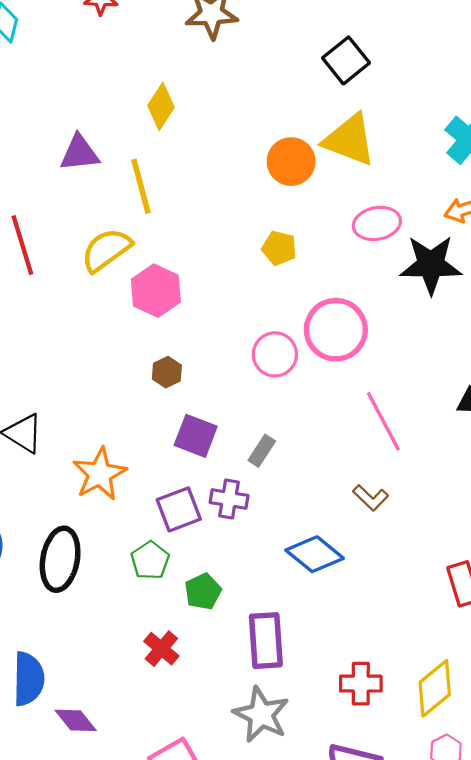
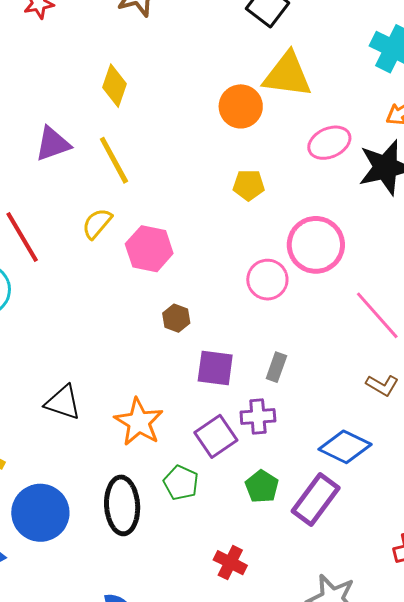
yellow semicircle: (106, 250) -> (97, 223), size x0.7
green pentagon: (150, 560) -> (181, 483), moved
green pentagon: (203, 592) -> (262, 487), moved
purple rectangle: (266, 641) -> (316, 499), moved, turned 54

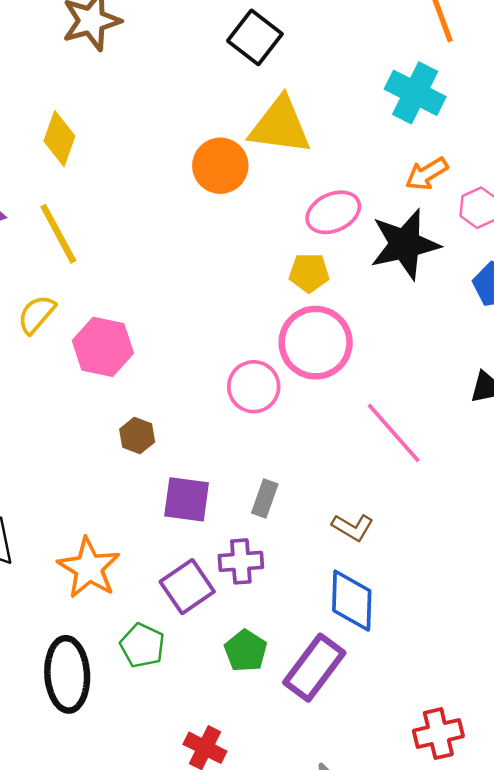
yellow pentagon: (249, 185) -> (309, 273), moved
brown L-shape: (382, 385) -> (353, 527), moved
blue diamond: (345, 447) -> (352, 601), turned 66

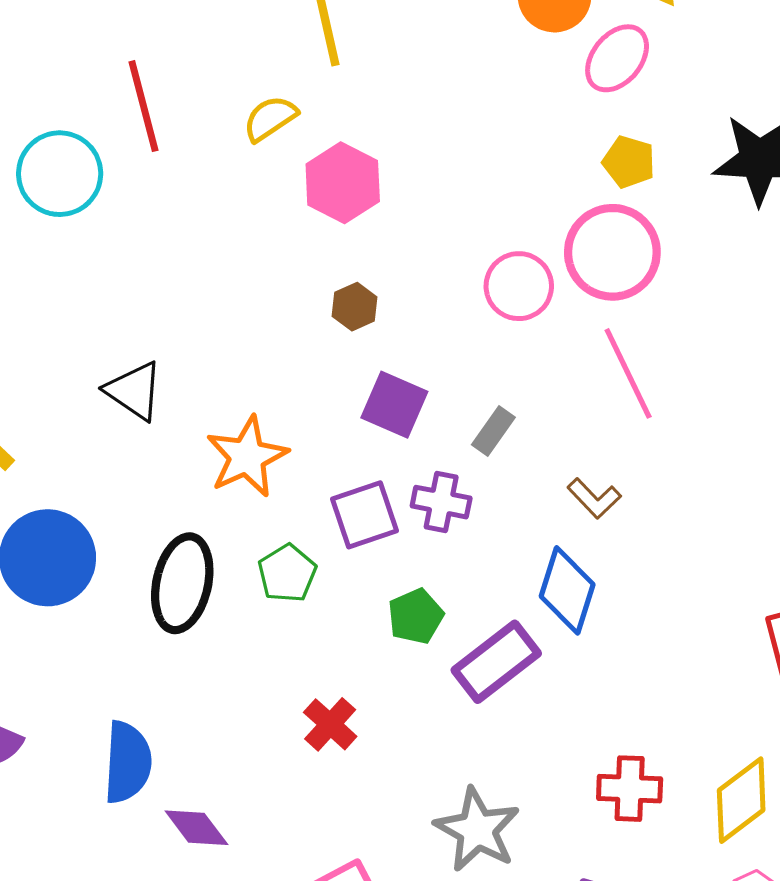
pink ellipse: (333, 212) -> (617, 58), moved, turned -42
pink line: (394, 433) -> (628, 373), moved

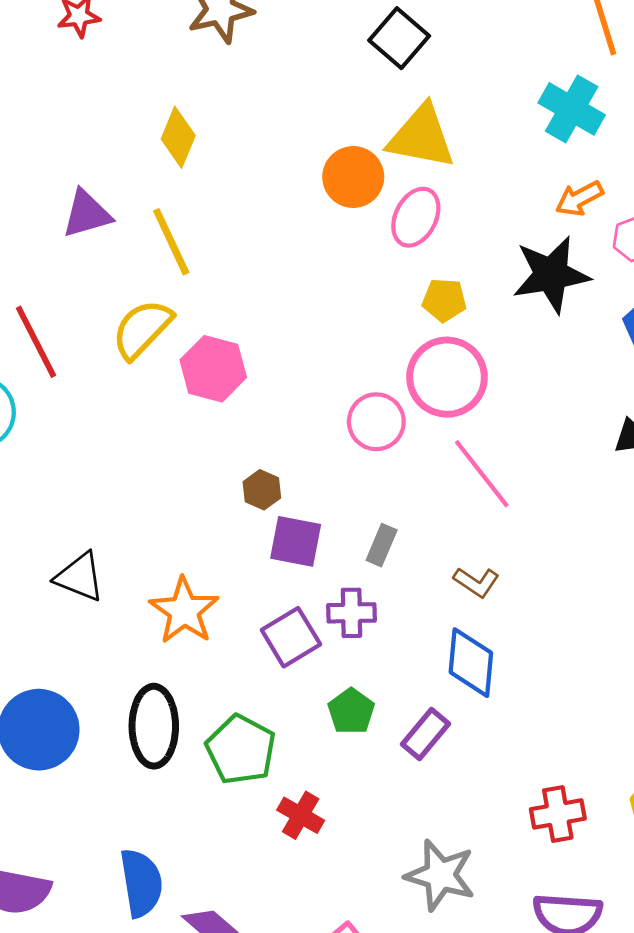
yellow semicircle: (270, 118) -> (142, 329), size x1.4
brown hexagon: (355, 307) -> (262, 490), moved
green pentagon: (287, 573) -> (241, 750), moved, size x1.4
purple rectangle: (496, 662) -> (426, 734), size x0.7

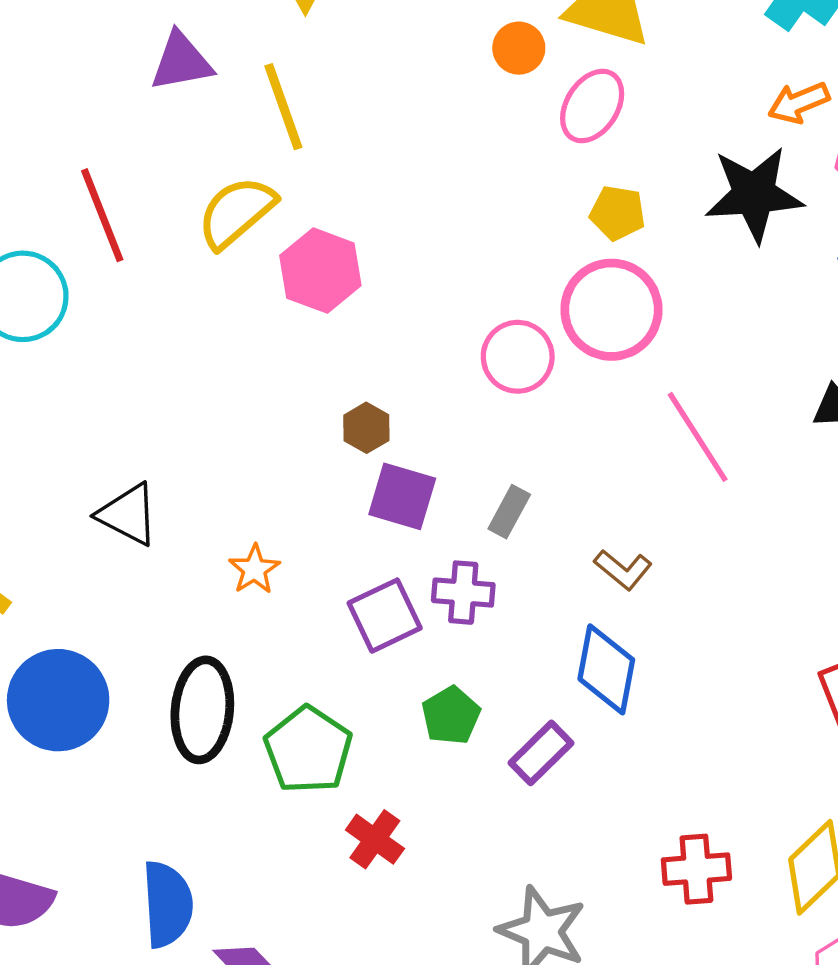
orange circle: (353, 177) -> (519, 48), size x0.7
pink line: (482, 474) -> (698, 437), moved
orange star: (184, 611) -> (254, 569), size x0.6

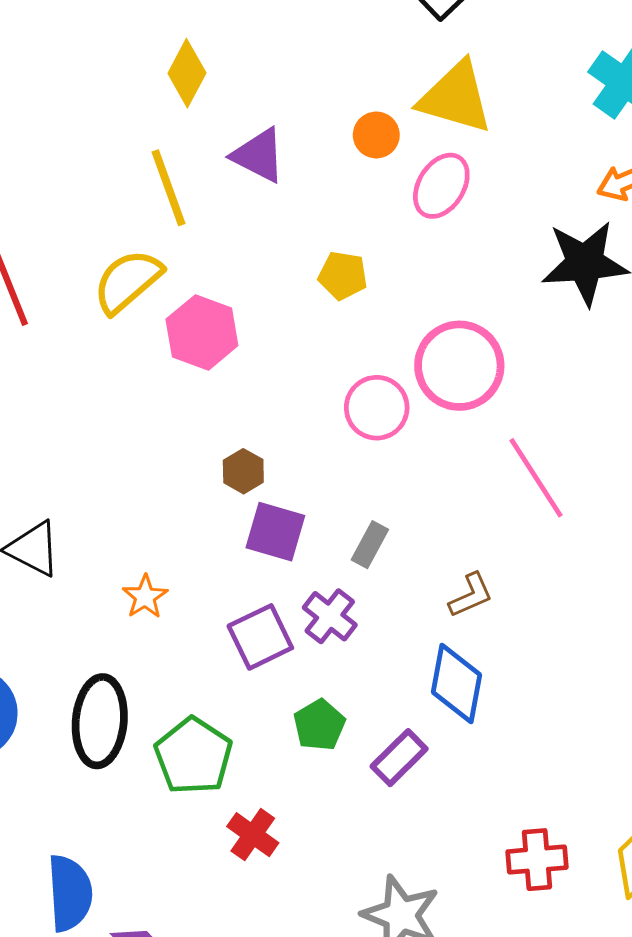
purple triangle: (181, 62) -> (259, 155), moved, turned 38
yellow pentagon: (617, 213) -> (343, 276), moved
brown L-shape: (623, 570) -> (471, 595), turned -63
purple cross: (463, 593) -> (330, 616), turned 34

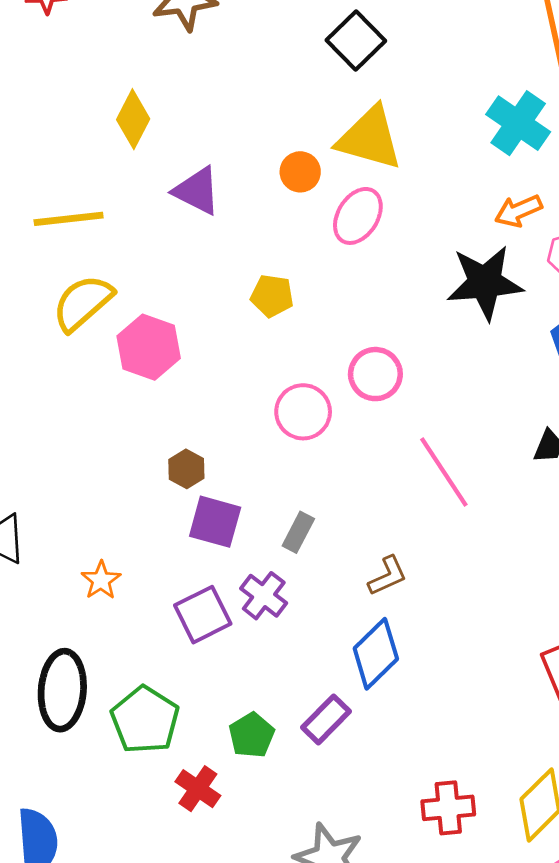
yellow line: (169, 188) -> (69, 219), moved, turned -76
pink circle: (459, 366) -> (375, 374), size x0.7
blue diamond: (456, 683) -> (376, 654), turned 36
green pentagon: (319, 725) -> (252, 735), moved

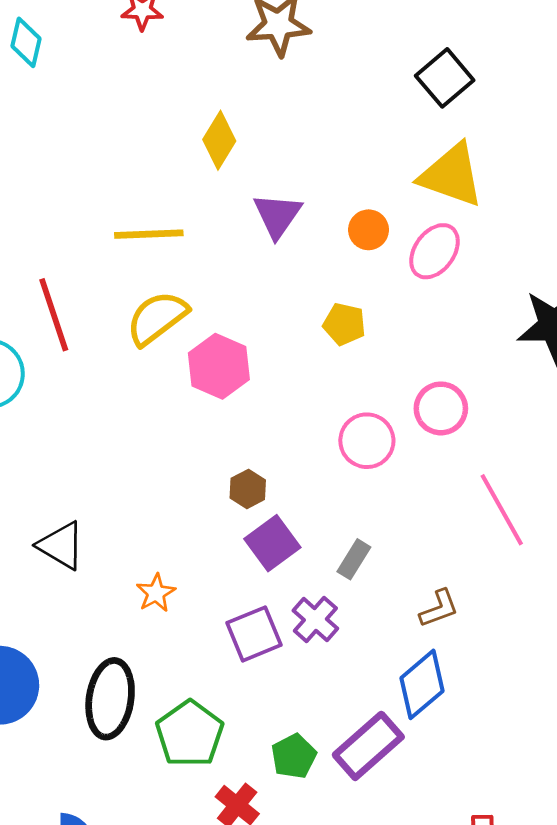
orange circle: (300, 172) -> (369, 230), moved
purple triangle: (197, 191) -> (277, 215), turned 34
purple square: (215, 522) -> (272, 543), turned 34
purple rectangle: (326, 719) -> (368, 746), size x1.4

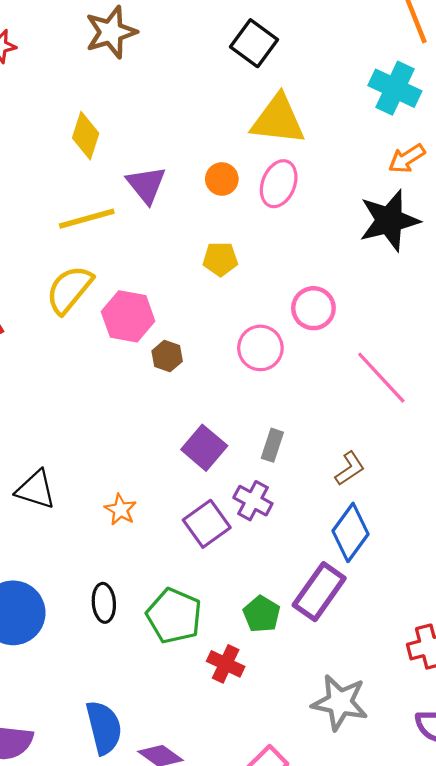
yellow line: (149, 234) -> (87, 219), moved
brown hexagon: (248, 489) -> (167, 356), moved
black ellipse: (110, 699) -> (104, 603), size x0.6

